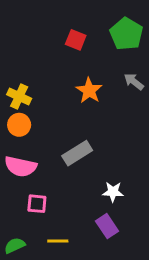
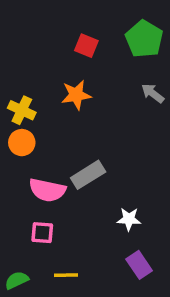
orange star: (89, 91) -> (76, 95), moved, turned 30
pink semicircle: (21, 166) -> (47, 190), moved
purple rectangle: (107, 226) -> (139, 265), moved

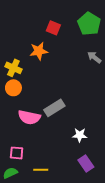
orange star: (76, 95) -> (39, 51), moved
pink square: (42, 233) -> (17, 153), moved

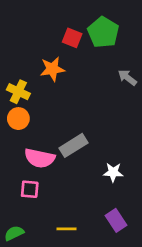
green pentagon: (89, 24) -> (103, 32), moved
white star: (80, 135) -> (113, 172), moved
pink square: (17, 153) -> (30, 189), moved
yellow line: (41, 170) -> (66, 229), moved

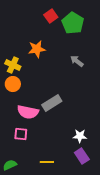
red square: (72, 38) -> (51, 16), moved, turned 32
gray arrow: (127, 78) -> (77, 61), moved
white star: (113, 172) -> (80, 136), moved

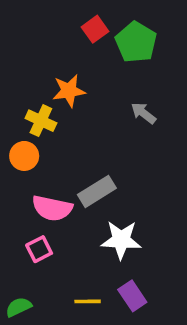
yellow cross: (13, 65) -> (41, 121), moved
pink square: (21, 134) -> (39, 249), turned -32
white star: (80, 136) -> (121, 240), moved, size x1.5
purple rectangle: (82, 156) -> (132, 296), moved

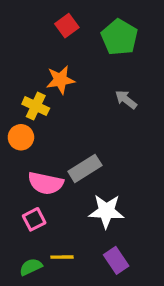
red square: (95, 29) -> (67, 26), moved
yellow line: (88, 301) -> (62, 257), moved
green semicircle: (19, 307) -> (31, 267), moved

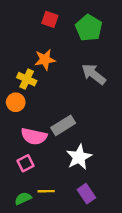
red square: (67, 26) -> (50, 19), turned -35
gray arrow: (126, 100) -> (94, 74), size x1.5
white star: (106, 211) -> (79, 157), turned -30

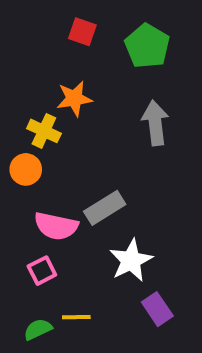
gray arrow: (94, 74) -> (155, 123), turned 45
purple rectangle: (86, 194) -> (157, 309), moved

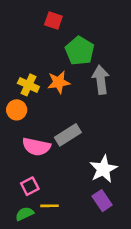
green pentagon: (147, 46) -> (80, 51), moved
orange star: (74, 99) -> (59, 82), moved
white star: (131, 260) -> (103, 169), moved
pink square: (42, 271) -> (30, 186), moved

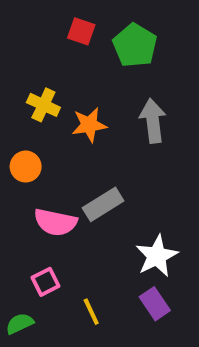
green pentagon: (80, 51) -> (135, 45), moved
yellow cross: (28, 85) -> (43, 105), moved
yellow line: (49, 206) -> (91, 312), moved, turned 66
green semicircle: (25, 214) -> (20, 324), moved

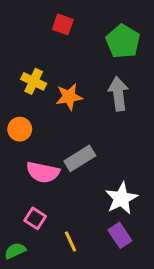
green pentagon: (135, 45) -> (123, 41), moved
pink square: (45, 282) -> (35, 218), turned -30

